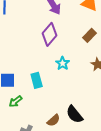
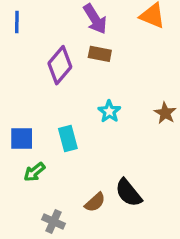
purple diamond: (50, 34) -> (60, 65), moved
brown rectangle: (90, 35) -> (100, 54), moved, turned 56

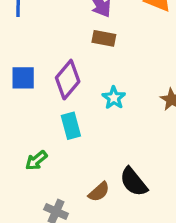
purple diamond: (60, 65) -> (68, 80), moved
blue square: (22, 139) -> (23, 78), moved

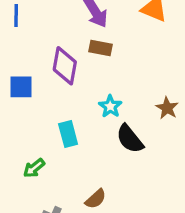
purple diamond: (68, 80) -> (65, 66), moved, turned -30
black semicircle: (134, 182) -> (130, 139), moved

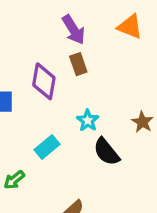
brown rectangle: (101, 48) -> (78, 64), turned 60
cyan rectangle: (68, 134) -> (47, 147), turned 65

